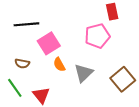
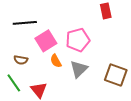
pink pentagon: (97, 36) -> (78, 40), moved
brown square: (123, 79) -> (116, 75), turned -30

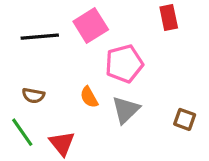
pink square: (46, 41) -> (91, 25), moved
brown square: (116, 75) -> (185, 119), size x0.6

